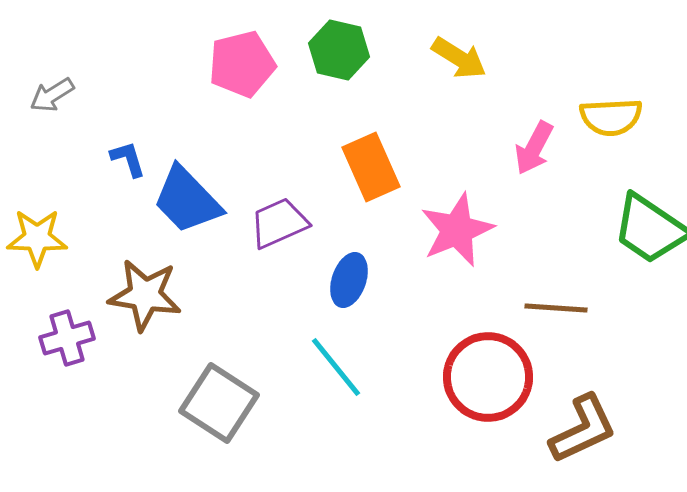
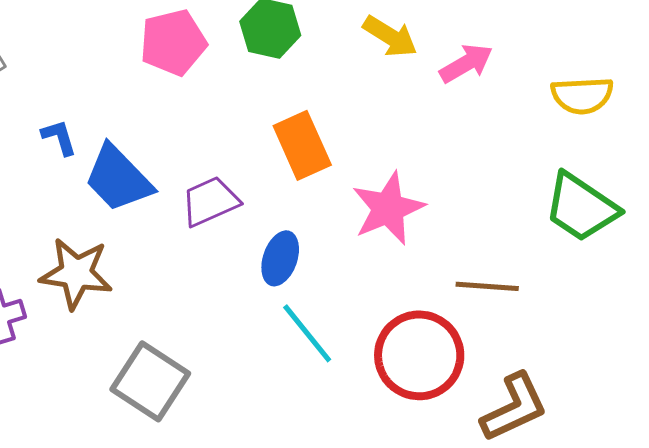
yellow semicircle: (611, 117) -> (582, 95), moved
pink arrow: (534, 148) -> (466, 63), moved, turned -148
cyan line: (336, 367) -> (307, 333), moved

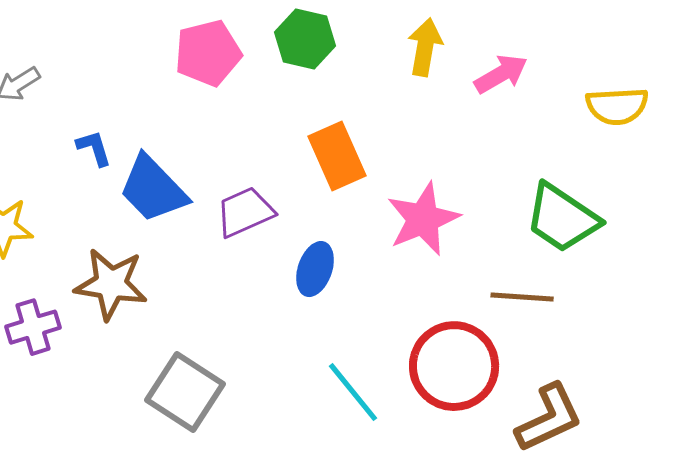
yellow arrow: (390, 36) -> (425, 47), turned -112
green trapezoid: (581, 207) -> (562, 218), moved
cyan line: (307, 333) -> (353, 392), moved

